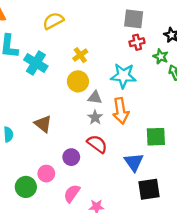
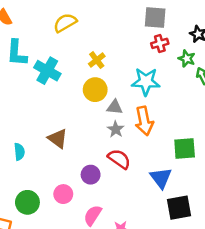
green circle: (26, 187) -> (27, 202), moved

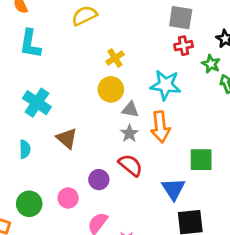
cyan cross: (47, 71) -> (37, 103), moved

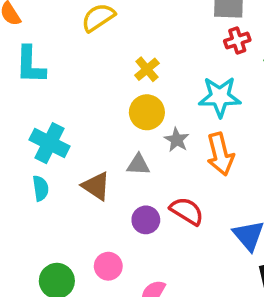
gray triangle: (130, 110) -> (138, 165), moved
gray star: (129, 133) -> (177, 140), moved
cyan semicircle: (25, 149) -> (41, 188), moved
purple circle: (99, 180) -> (146, 220), moved

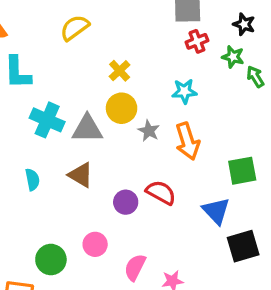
cyan star: (220, 97) -> (184, 91), size x0.7
cyan cross: (50, 143) -> (47, 120), moved
gray triangle: (138, 165) -> (87, 129), moved, size x1.5

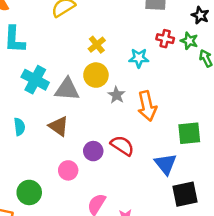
red cross: (197, 41) -> (165, 39), moved, turned 30
cyan star: (184, 91) -> (139, 58), moved
pink circle: (95, 244) -> (68, 170), moved

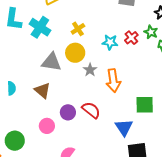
red cross: (165, 39) -> (131, 38), moved, turned 32
cyan cross: (35, 80) -> (40, 27), moved

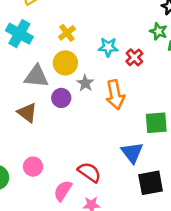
red cross: (131, 38) -> (134, 57), moved
red semicircle: (91, 110) -> (89, 172), moved
purple circle: (68, 112) -> (61, 98), moved
pink circle: (47, 126) -> (33, 167), moved

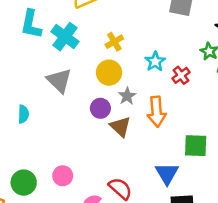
cyan star: (108, 47) -> (155, 61), turned 30
gray triangle: (36, 76) -> (59, 81), moved, turned 32
brown triangle: (27, 113) -> (120, 127), moved

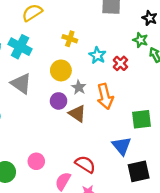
yellow cross: (114, 42) -> (70, 39), moved, turned -32

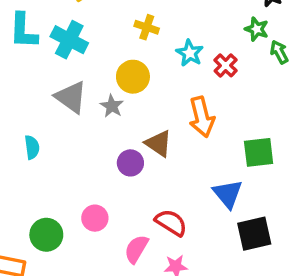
gray star: (79, 87) -> (112, 106), moved
purple circle: (59, 101) -> (130, 163), moved

